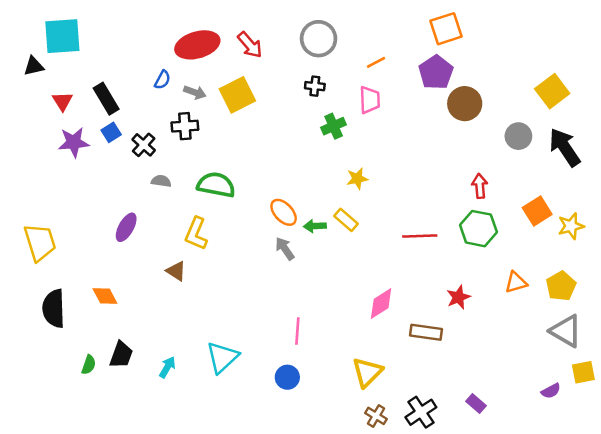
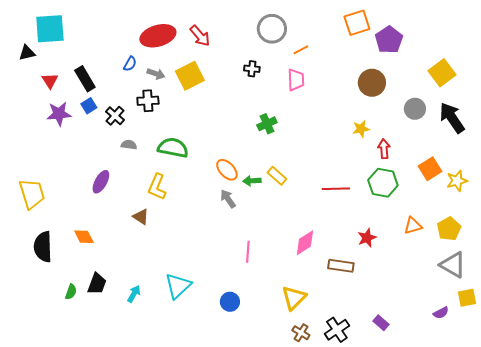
gray circle: (319, 39) -> (272, 29), moved
purple pentagon: (436, 72) -> (389, 40), moved
green cross: (334, 126) -> (267, 124), moved
yellow star: (357, 179) -> (361, 129), moved
pink line: (297, 331) -> (248, 252), moved

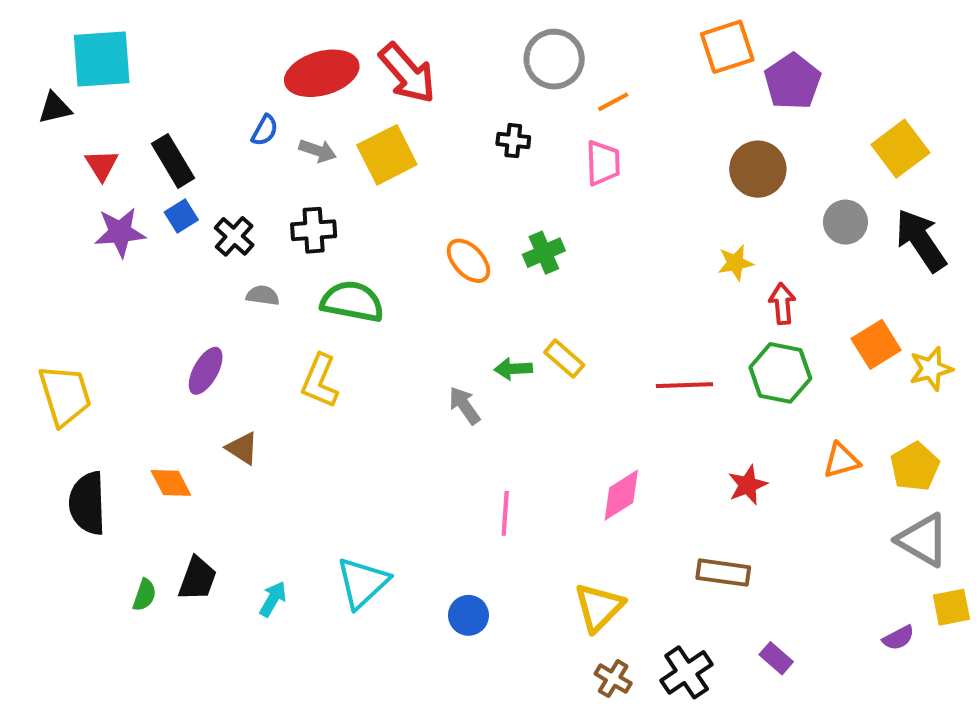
red arrow: (200, 36) -> (407, 73), size x1.4
black cross: (148, 101) -> (314, 230), moved
orange ellipse: (227, 170) -> (468, 261), moved
brown triangle: (141, 217) -> (242, 448), moved
brown rectangle: (341, 266) -> (723, 573), moved

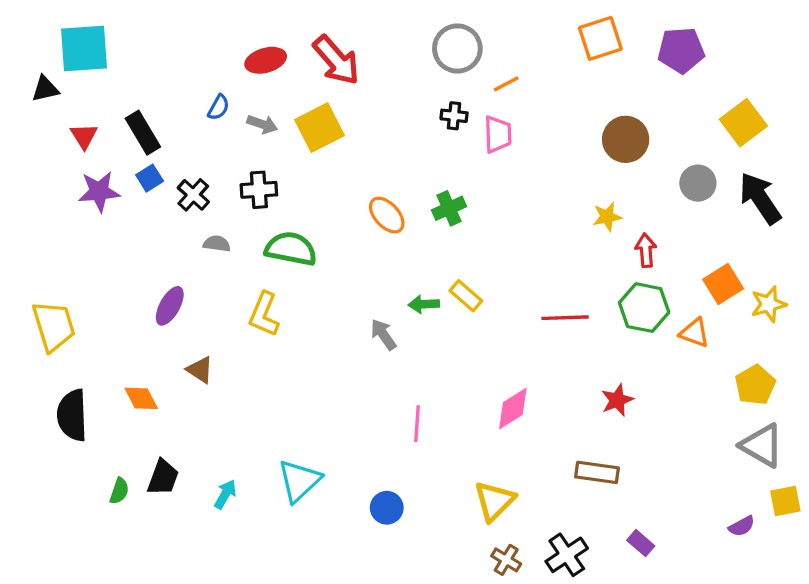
red ellipse: (322, 73) -> (266, 60), size x0.7
purple pentagon: (792, 81) -> (681, 50), moved, turned 30
black cross: (513, 141) -> (454, 116), moved
orange triangle: (841, 460) -> (695, 333), moved, turned 36

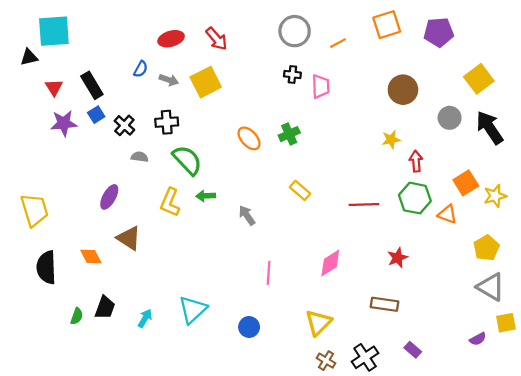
red arrow: (336, 60) -> (217, 39), size x0.7
orange line: (506, 84) -> (338, 43), moved
green semicircle: (291, 249) -> (187, 160), turned 36
green arrow: (424, 304) -> (206, 196), moved
brown triangle: (200, 370) -> (129, 238), size x1.4

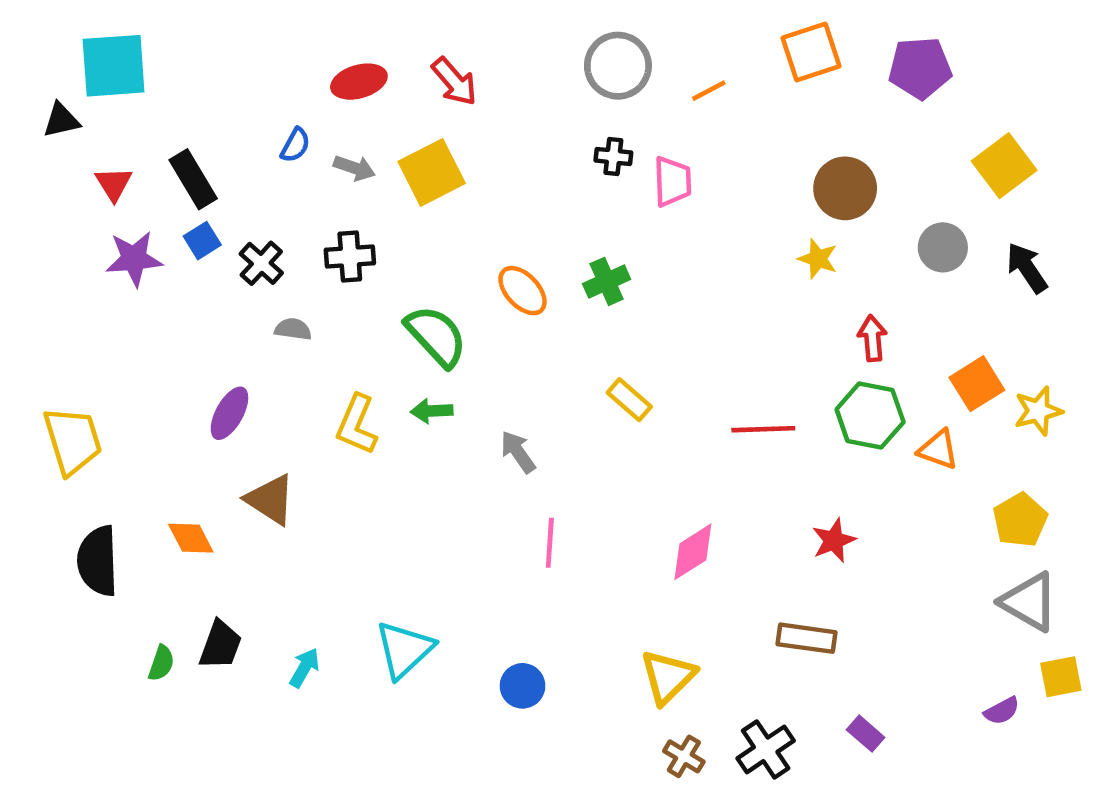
black arrow: (490, 128) -> (1027, 268), size x0.7
yellow star: (391, 139) -> (818, 259), moved, turned 30
green semicircle: (187, 160) -> (436, 336), moved
pink line: (269, 273) -> (550, 543), moved

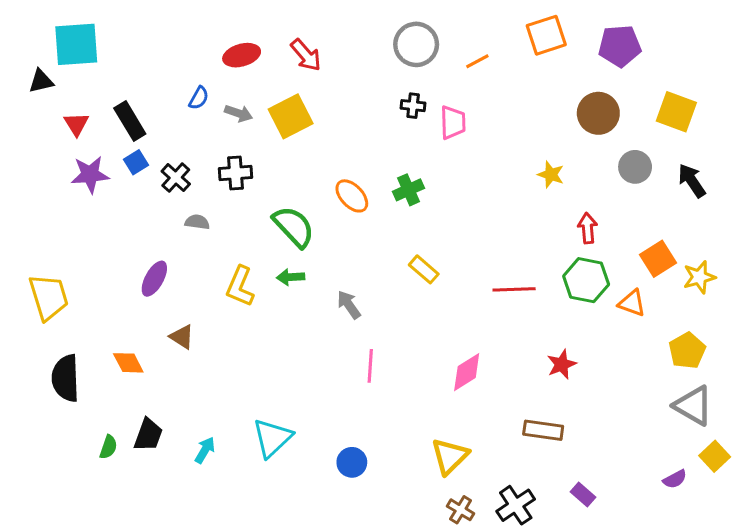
yellow square: (1004, 166) -> (676, 112), turned -33
brown circle: (845, 188) -> (598, 113), moved
brown triangle: (270, 500) -> (182, 337), size x0.7
yellow square: (1061, 677) -> (715, 456), turned -32

